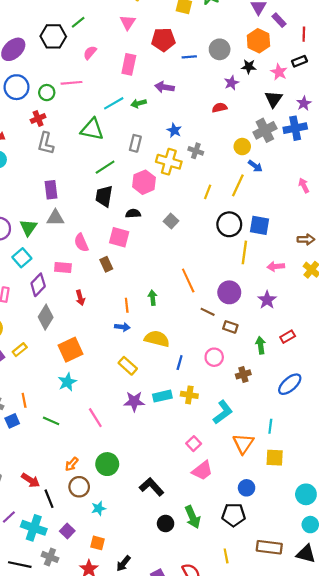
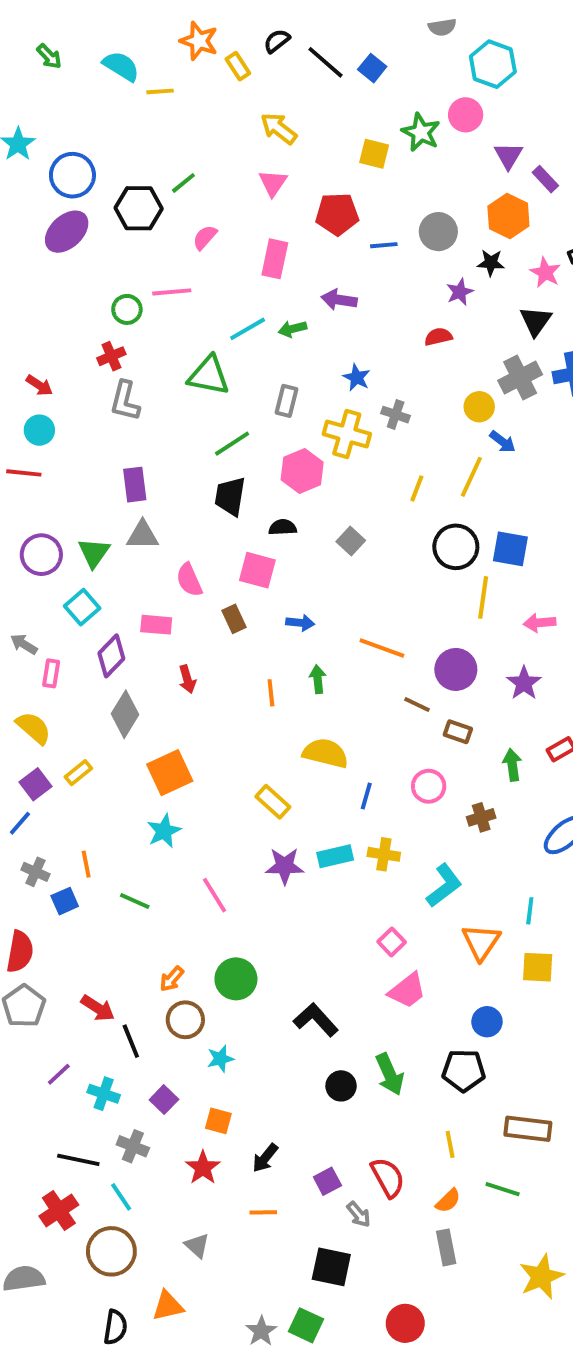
blue circle: (16, 87) -> (72, 175), moved
orange line: (188, 280) -> (382, 648), turned -45
blue arrow: (122, 327) -> (300, 623), moved
cyan cross: (34, 528) -> (104, 1094), size x0.7

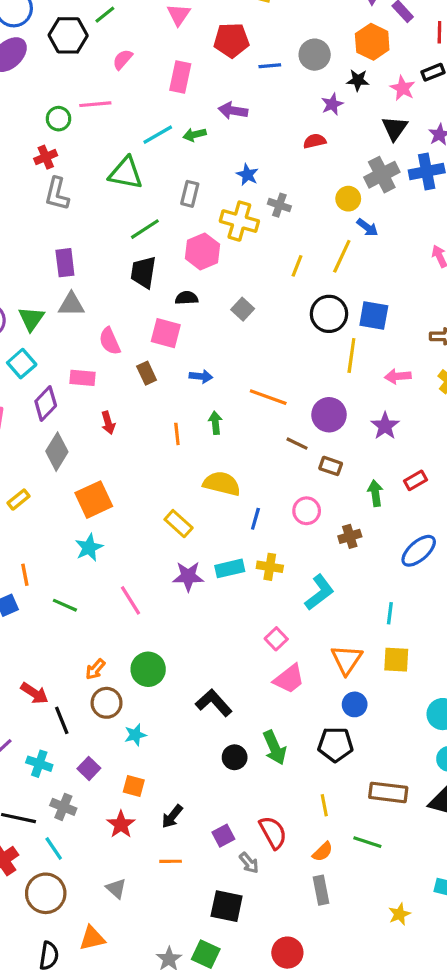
orange triangle: (481, 942) -> (347, 660), moved
yellow star: (541, 1277) -> (399, 914), size x0.6

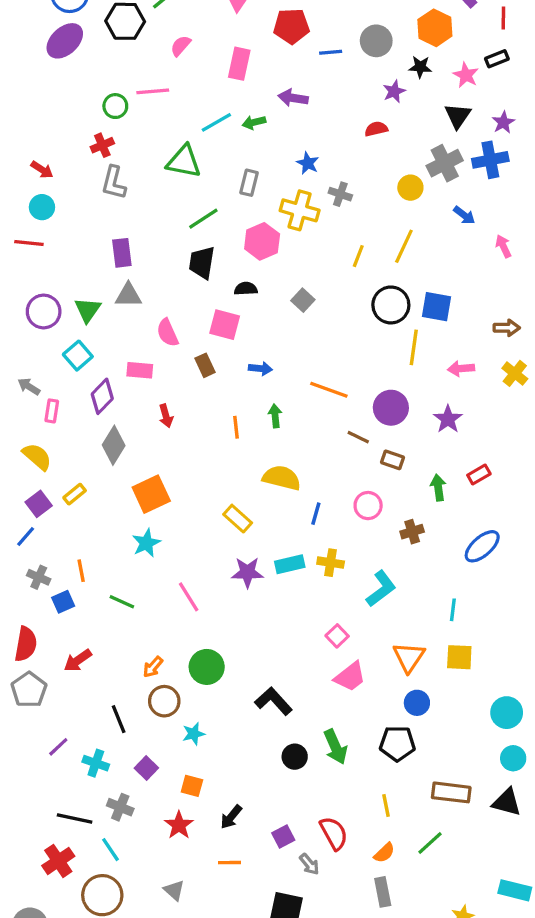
blue arrow: (367, 227) -> (464, 215), moved
red arrow: (35, 693) -> (78, 660), moved, turned 112
green line: (367, 842) -> (430, 843), turned -60

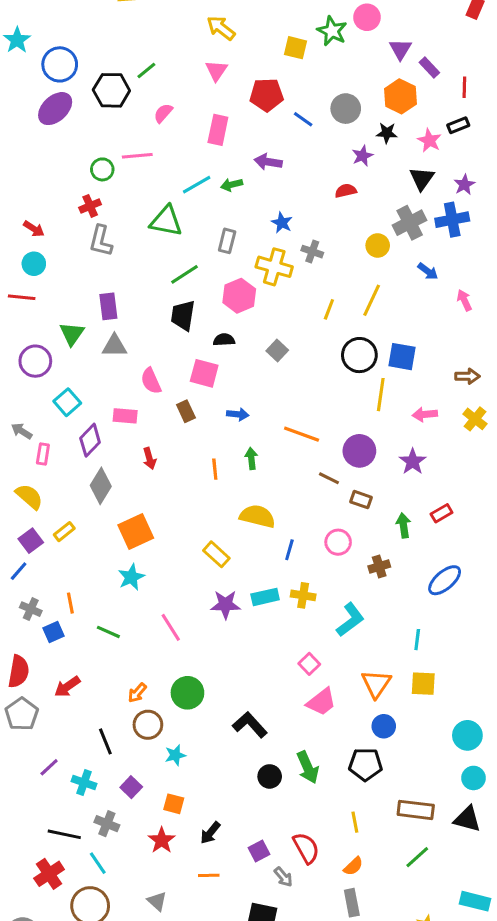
blue line: (331, 52) -> (303, 119), turned 40
green triangle: (88, 310) -> (72, 334), moved
green line: (430, 843) -> (417, 857), moved

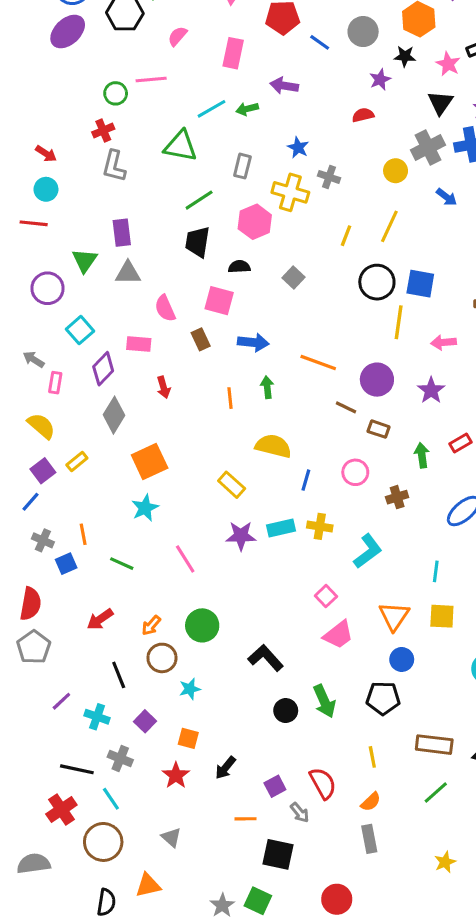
blue arrow: (238, 414) -> (253, 342), size x1.4
red arrow: (67, 687) -> (100, 619), moved
orange line: (209, 875) -> (246, 819), moved

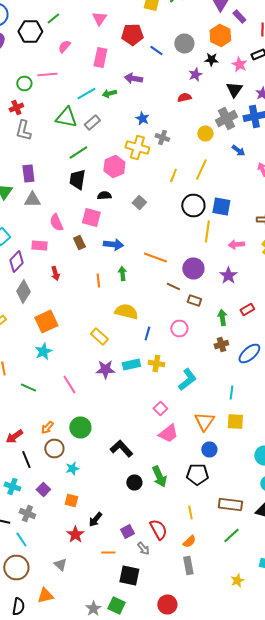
gray rectangle: (242, 166) -> (92, 122), moved, turned 35
brown cross: (397, 497) -> (221, 344), moved
red arrow: (100, 619) -> (14, 436), moved
red star: (176, 775) -> (75, 534), moved

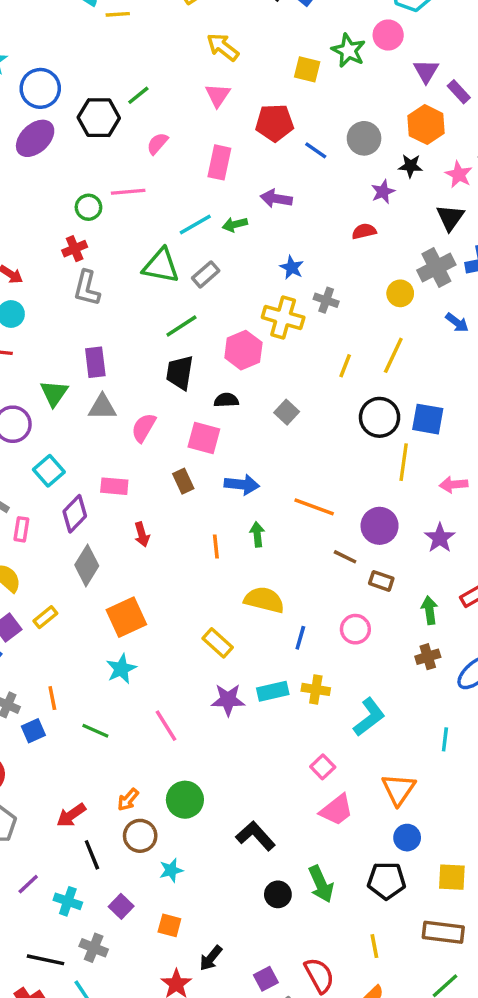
pink semicircle: (56, 222) -> (144, 428), moved, turned 54
yellow square: (235, 422) -> (452, 877), moved

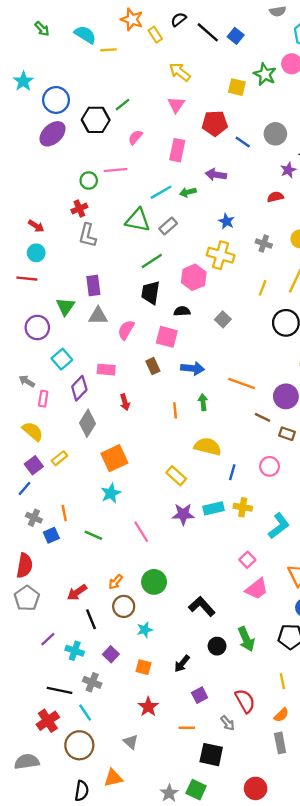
gray cross: (326, 300) -> (264, 244), moved
black arrow: (211, 958) -> (182, 664), moved
purple square: (266, 979) -> (200, 695), moved

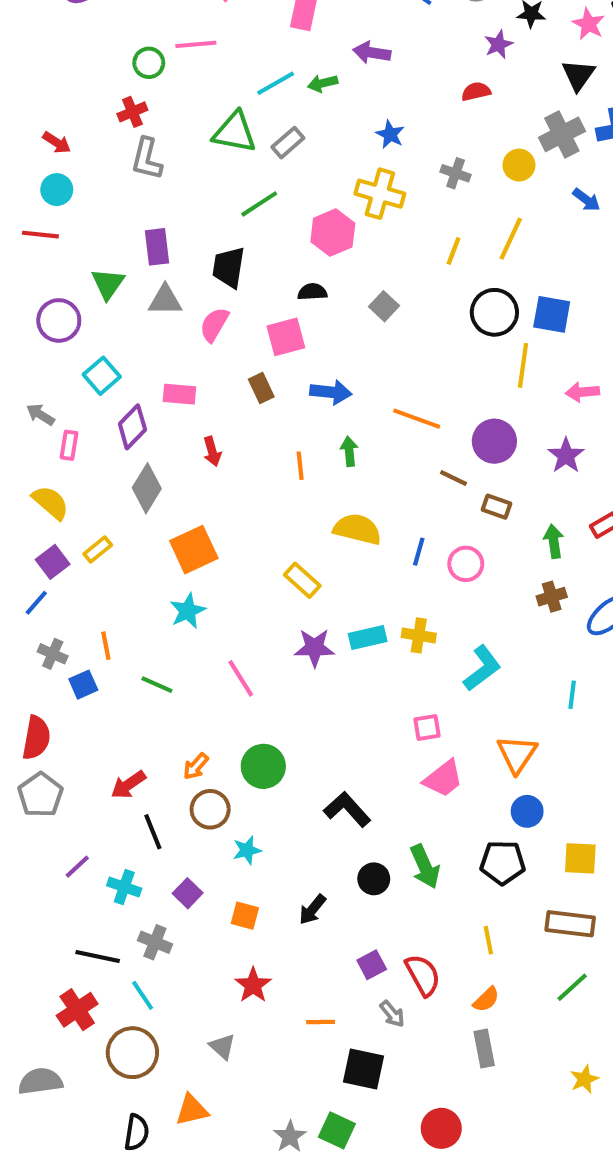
black trapezoid: (151, 293) -> (229, 267), moved
pink square: (167, 337) -> (286, 337), turned -30
blue line: (232, 472) -> (419, 552), moved
pink square: (247, 560) -> (427, 727), turned 35
purple square: (200, 695) -> (372, 965), moved

